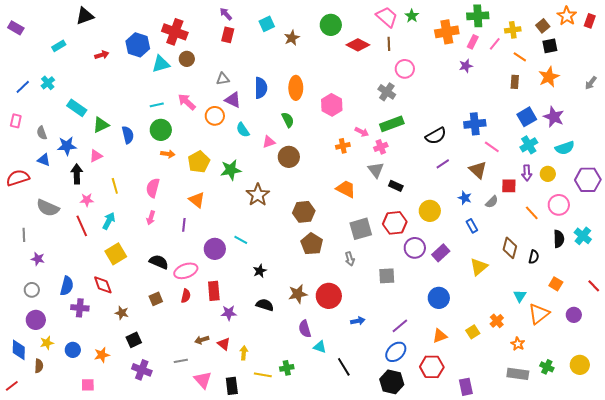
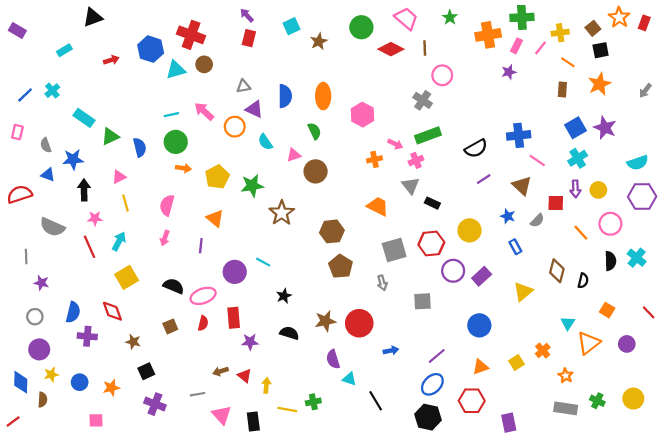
pink trapezoid: (387, 17) -> (406, 19), moved
cyan semicircle: (565, 148) -> (638, 163), moved
pink triangle: (96, 156) -> (119, 177), moved

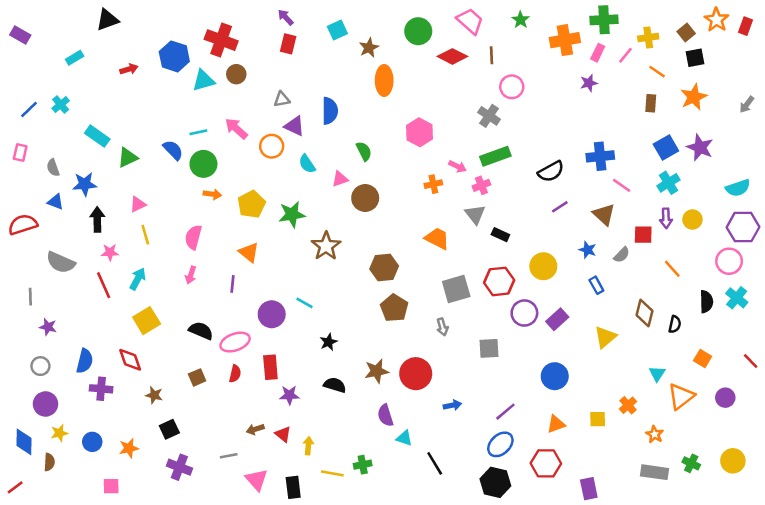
orange ellipse: (323, 96) -> (384, 80), moved
blue semicircle: (140, 147) -> (173, 150), moved, turned -30
pink circle: (610, 224) -> (729, 261), moved
yellow square: (516, 363) -> (598, 419), turned 32

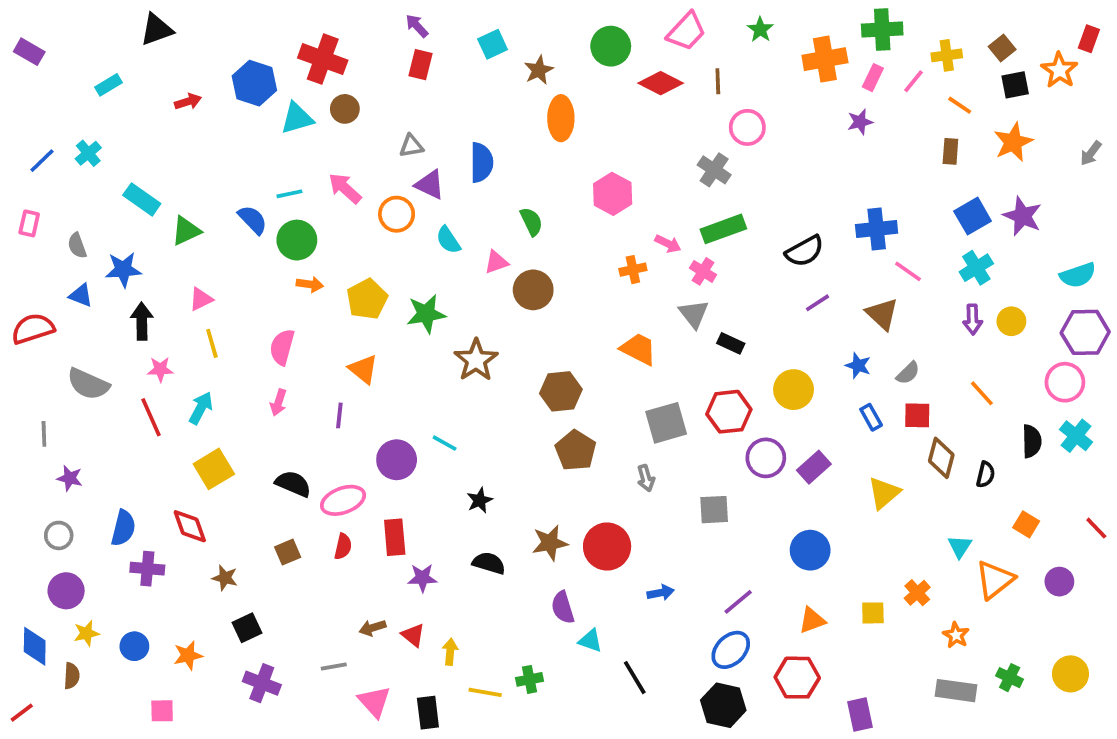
orange star: (716, 20) -> (1059, 70), moved
pink trapezoid: (470, 21) -> (686, 31), turned 92
pink cross: (481, 185) -> (703, 271), turned -36
red square: (643, 235) -> (917, 415), moved

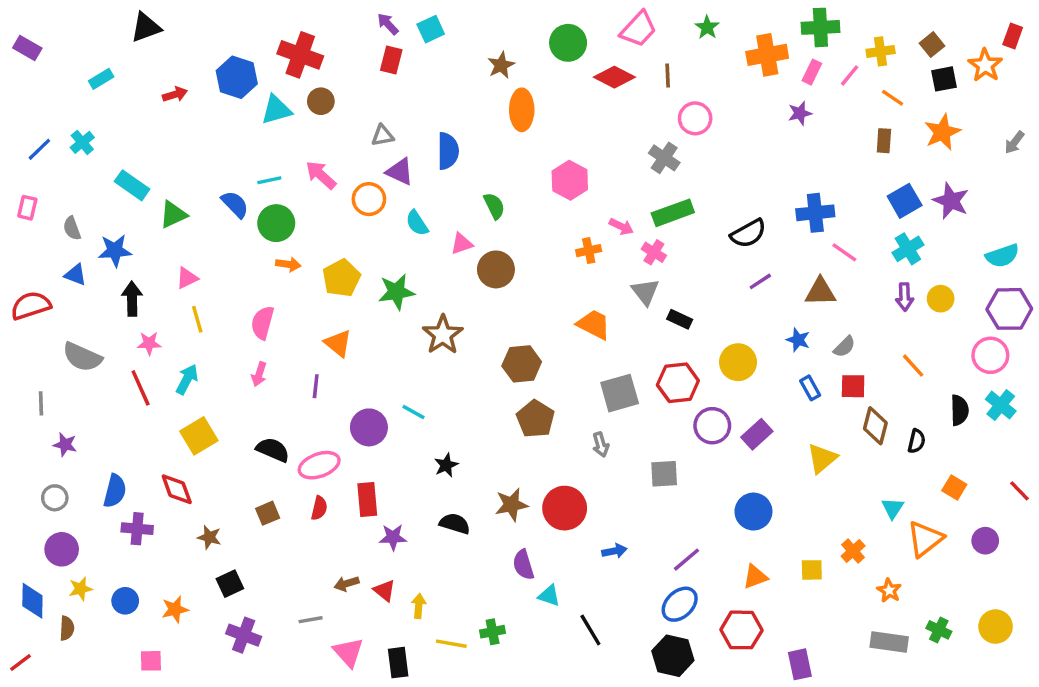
cyan square: (493, 44) -> (431, 29), moved
brown triangle: (882, 314) -> (820, 292), turned -44

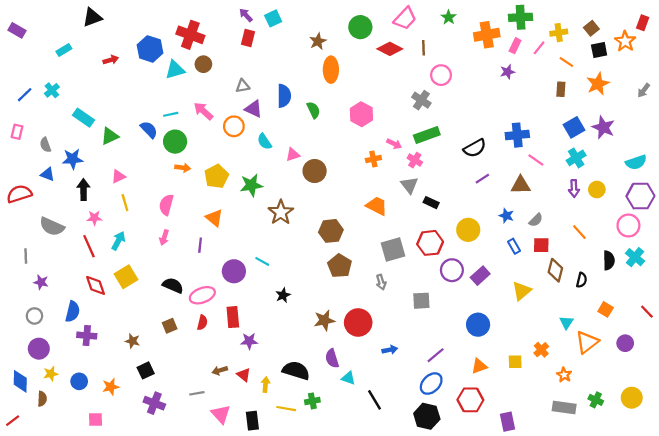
green semicircle: (494, 206) -> (313, 110), moved
red diamond: (177, 489) -> (95, 285), moved
black semicircle: (455, 524) -> (296, 370), moved, size x1.4

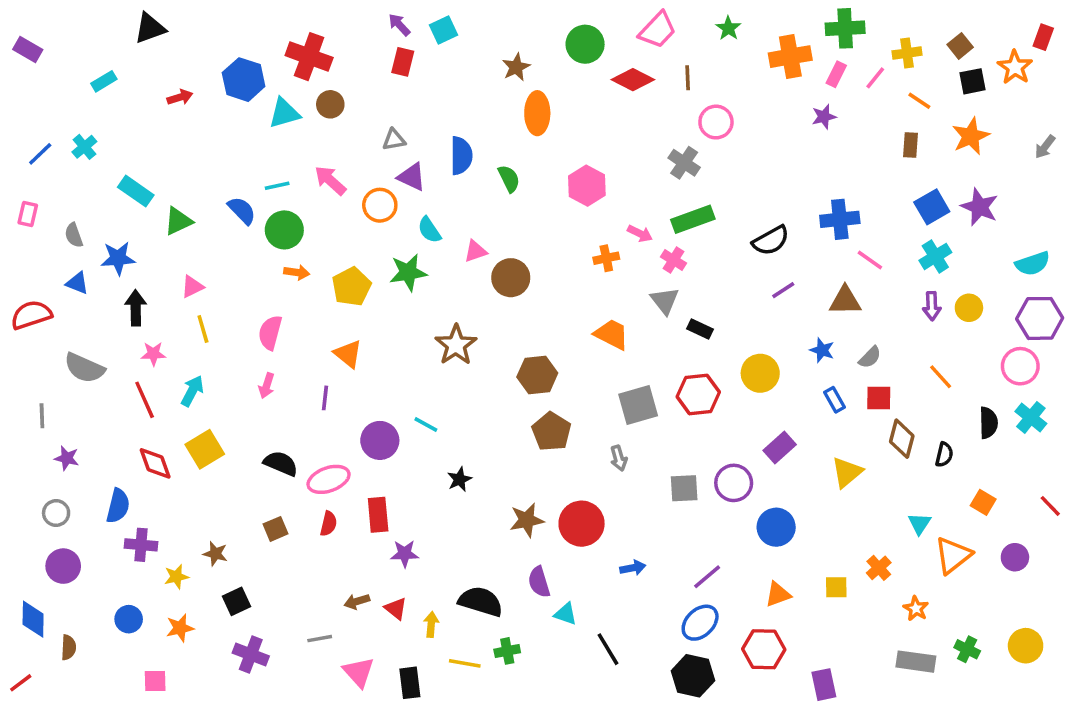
green star: (251, 185) -> (408, 272), moved
purple circle: (452, 270) -> (734, 483), moved
yellow star: (51, 374) -> (176, 577), moved

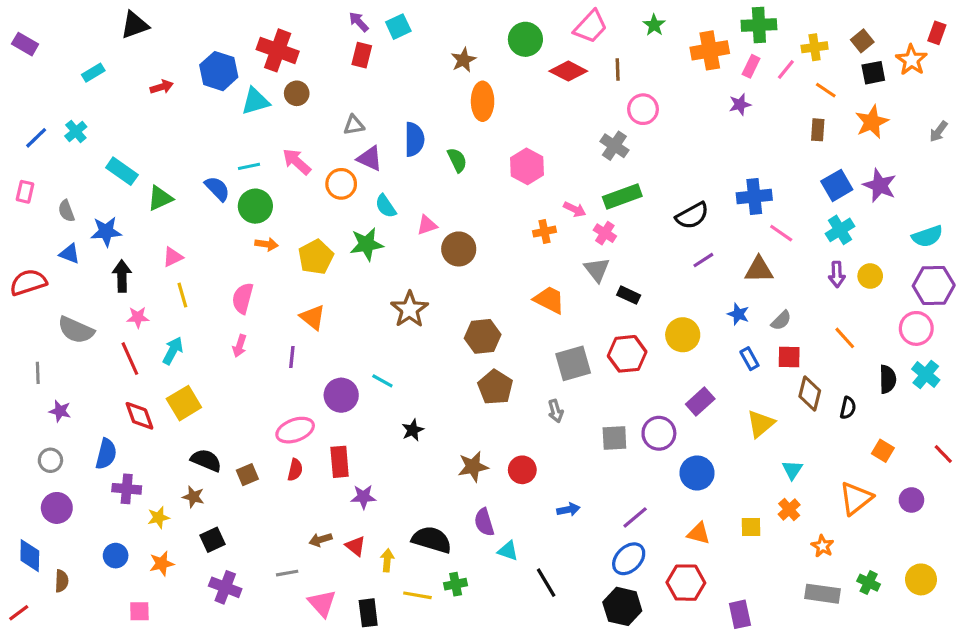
black semicircle: (281, 463) -> (206, 460), moved
red circle: (582, 524) -> (522, 470), size x0.7
cyan triangle: (919, 524) -> (792, 470), moved
orange triangle: (778, 594) -> (699, 533), turned 35

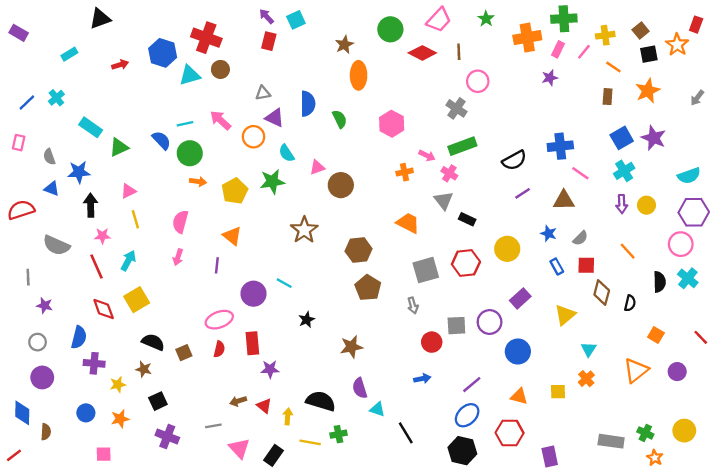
red circle: (522, 470) -> (432, 342), moved
orange star: (823, 546) -> (655, 458), moved
black rectangle: (368, 613) -> (274, 455), turned 42

